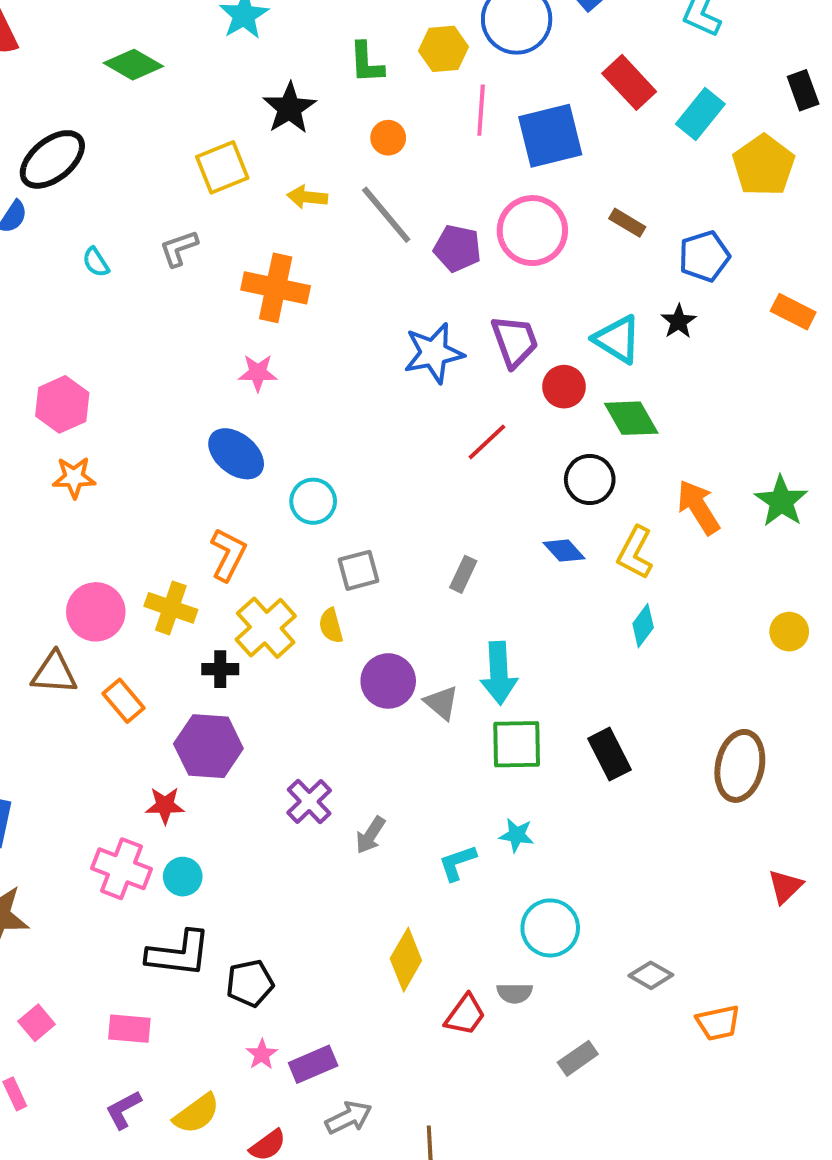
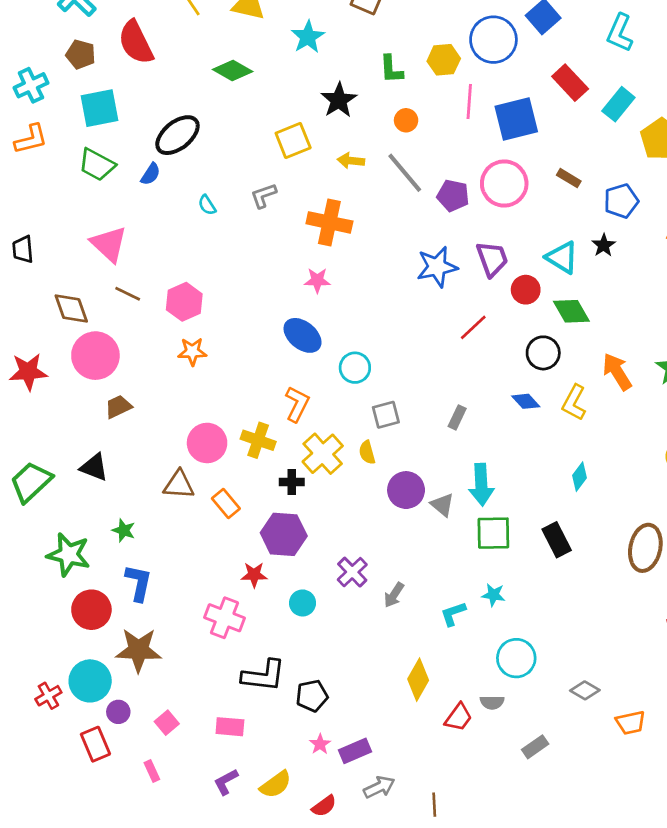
cyan diamond: (643, 626) -> (579, 477), moved
cyan circle: (183, 877) -> (303, 603), moved

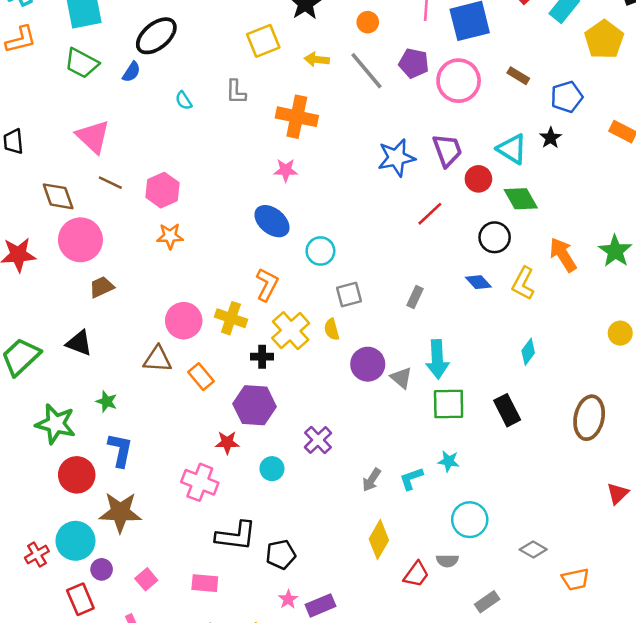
gray L-shape: (264, 196) -> (236, 92), turned -70
purple pentagon: (453, 196) -> (414, 63), moved
gray arrow: (394, 595) -> (371, 480), moved

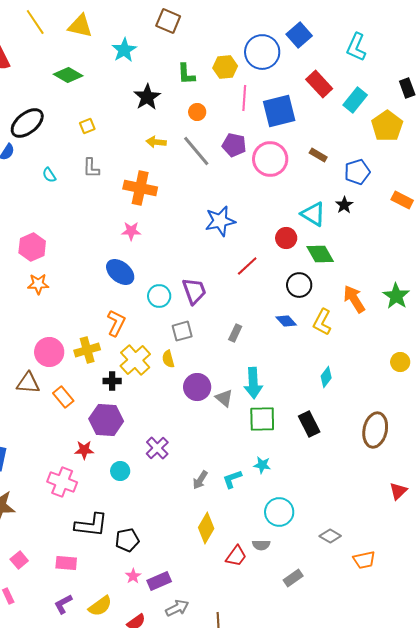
yellow square: (263, 41) -> (87, 126), moved, size x0.6
purple trapezoid: (447, 150) -> (194, 291), moved
yellow cross: (231, 318) -> (87, 350), turned -35

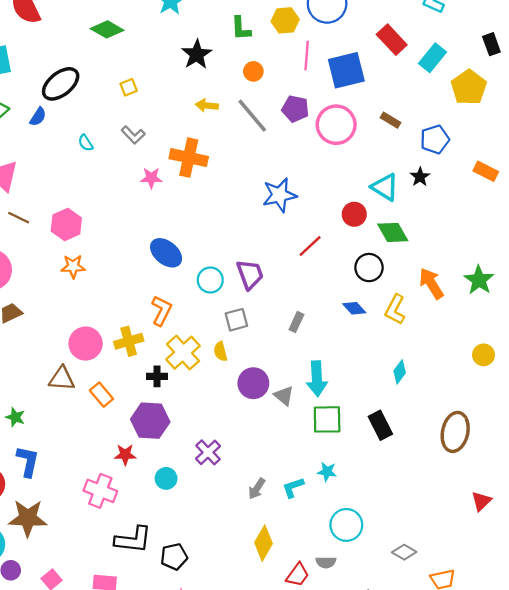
gray L-shape: (91, 168) -> (133, 135), turned -45
pink star: (131, 231) -> (151, 178), moved

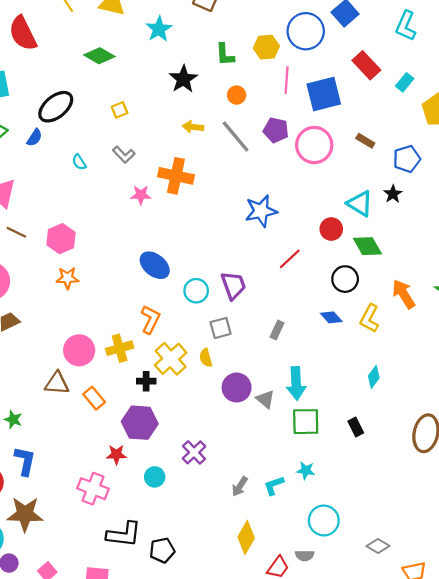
cyan rectangle: (432, 58) -> (405, 82), size x0.7
black rectangle: (380, 425) -> (356, 427), size x0.7

